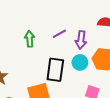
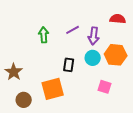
black rectangle: (55, 70) -> (69, 65), size x0.6

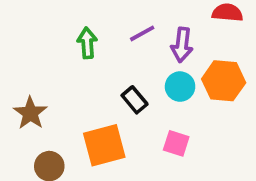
black rectangle: (69, 65) -> (135, 100), turned -48
pink square: (105, 87) -> (176, 143), moved

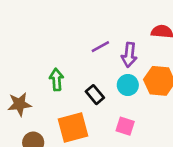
green arrow: (87, 43) -> (56, 80), moved
brown star: (30, 113) -> (19, 104), turned 30

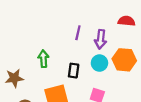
purple line: (100, 47) -> (78, 33), turned -48
black rectangle: (95, 95) -> (74, 71), turned 48

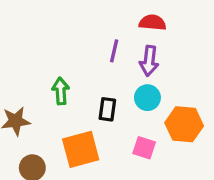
red semicircle: (126, 21) -> (152, 23), moved
orange hexagon: (124, 60) -> (184, 124), moved

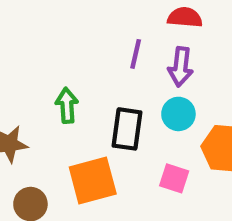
black rectangle: (107, 109) -> (127, 129), size x1.4

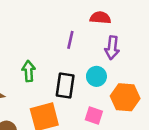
purple arrow: (181, 67) -> (112, 48), moved

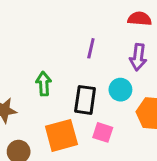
red semicircle: (100, 18) -> (140, 19), moved
pink square: (94, 115) -> (103, 132), moved

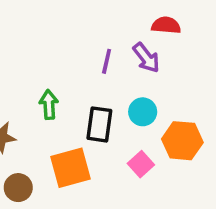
purple arrow: (138, 57) -> (146, 58), moved, turned -45
pink square: (103, 132) -> (141, 164), moved, turned 30

